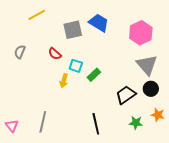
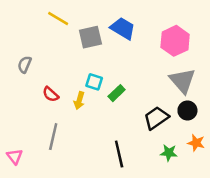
yellow line: (37, 15) -> (58, 18), moved, turned 60
red semicircle: (55, 54) -> (51, 94), moved
gray line: (43, 122) -> (53, 137), moved

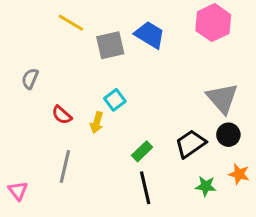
pink hexagon: (175, 41) -> (213, 23), moved
cyan square: (94, 82) -> (115, 100), turned 35
green rectangle: (117, 93) -> (142, 151), moved

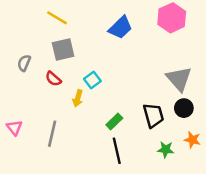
blue trapezoid: (150, 35) -> (120, 28), turned 105
gray square: (110, 45) -> (63, 50), moved
red semicircle: (62, 115) -> (53, 79), moved
black trapezoid: (191, 144) -> (153, 115), turned 110
pink triangle: (18, 191) -> (14, 128), moved

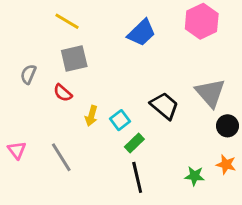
cyan square: (92, 80) -> (120, 120), moved
black circle: (184, 108) -> (227, 126), moved
black trapezoid: (153, 115) -> (164, 106), moved, turned -35
gray line: (52, 134) -> (61, 157), turned -45

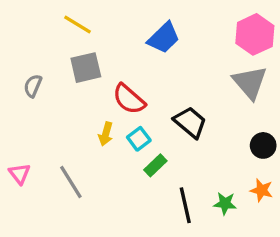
pink hexagon: (202, 21) -> (255, 34), moved
red semicircle: (63, 93) -> (129, 99), moved, size x1.5
gray triangle: (210, 93) -> (250, 83), moved
black line: (137, 177) -> (185, 205), moved

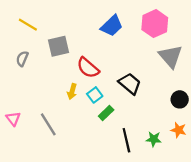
yellow line: (78, 24) -> (28, 25), moved
pink hexagon: (255, 34) -> (155, 24), moved

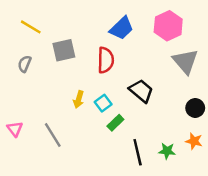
red semicircle: (88, 68) -> (106, 60), moved, turned -130

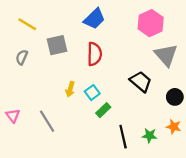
blue trapezoid: (122, 28) -> (94, 19), moved
black trapezoid: (141, 91) -> (141, 82), moved

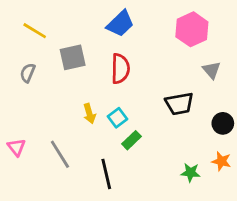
gray triangle: (166, 55) -> (212, 70), size x0.6
black trapezoid: (141, 82) -> (179, 104), turned 130
yellow arrow: (70, 89) -> (89, 114), turned -32
black line: (123, 137) -> (106, 174), moved

